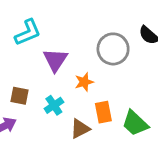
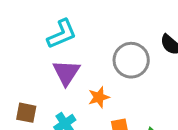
cyan L-shape: (28, 32) -> (62, 34), moved

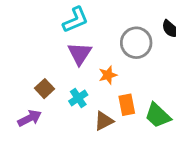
brown square: (26, 113) -> (44, 89), turned 36

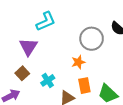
purple triangle: (80, 53) -> (28, 47), moved
orange star: (108, 75) -> (78, 62), moved

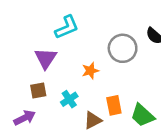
orange star: (78, 62) -> (90, 71), moved
brown square: (22, 73) -> (38, 90), turned 32

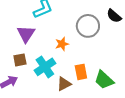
cyan cross: (69, 99) -> (45, 67), size x1.5

